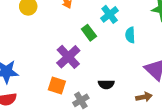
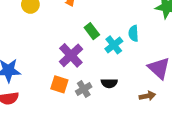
cyan cross: (110, 14) -> (114, 45), moved
gray cross: (81, 100) -> (84, 89), moved

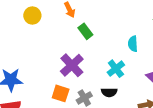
green rectangle: (92, 31) -> (85, 31), moved
cyan cross: (114, 45) -> (116, 69), moved

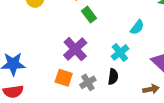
cyan semicircle: (133, 44) -> (137, 27), turned -140
black semicircle: (109, 92) -> (113, 77), turned -84

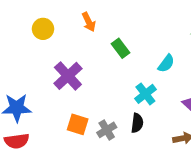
green rectangle: (89, 15) -> (121, 48), moved
purple cross: (75, 49) -> (68, 76), moved

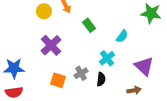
yellow circle: (43, 29) -> (44, 11), moved
gray cross: (107, 130) -> (81, 73), moved

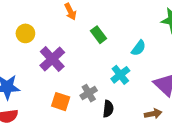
yellow circle: (44, 11) -> (25, 33), moved
black semicircle: (101, 79) -> (108, 109), moved

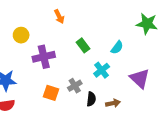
green rectangle: (98, 35) -> (83, 45), moved
purple cross: (52, 59) -> (44, 57), turned 30
brown arrow: (153, 114) -> (113, 103), moved

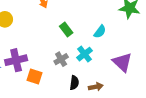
purple cross: (44, 57) -> (16, 60), moved
gray cross: (75, 86) -> (61, 59), moved

